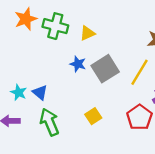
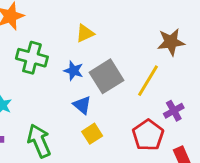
green cross: (55, 26) -> (32, 58), moved
blue triangle: (40, 92) -> (82, 105), moved

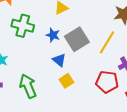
red pentagon: (148, 135) -> (107, 82), turned -30

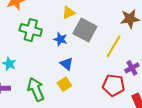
gray square: (77, 39) -> (85, 30), moved, turned -30
yellow square: (66, 81) -> (64, 84), moved

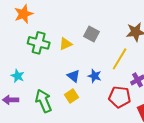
yellow triangle: (69, 13) -> (66, 44), moved
gray square: (85, 30) -> (92, 34), moved, size x0.7
blue star: (60, 39) -> (95, 76), moved

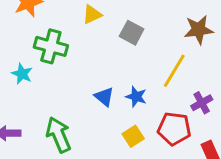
yellow triangle: (66, 44) -> (92, 14), moved
cyan star: (18, 76) -> (22, 74), moved
yellow square: (72, 96) -> (133, 136), moved

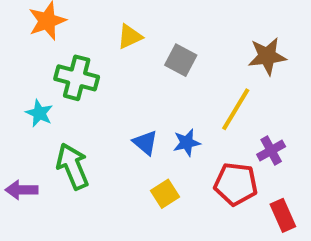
blue star: (136, 97) -> (187, 143), turned -30
green arrow: (59, 135) -> (73, 166), moved
yellow square: (133, 136) -> (165, 194), moved

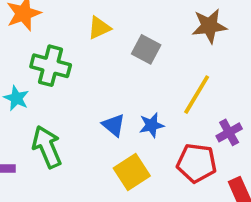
brown star: (267, 56) -> (209, 26), moved
yellow square: (165, 194) -> (132, 172), size x1.4

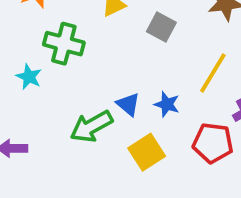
blue star: (152, 125) -> (167, 104), turned 30
green arrow: (47, 147) -> (91, 126), moved, turned -96

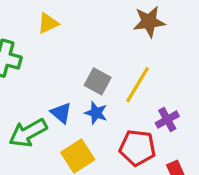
gray square: (161, 27) -> (98, 81), moved

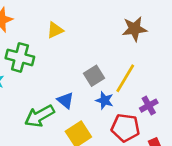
gray square: (98, 81) -> (94, 76), turned 30
blue star: (96, 113) -> (104, 100), moved

